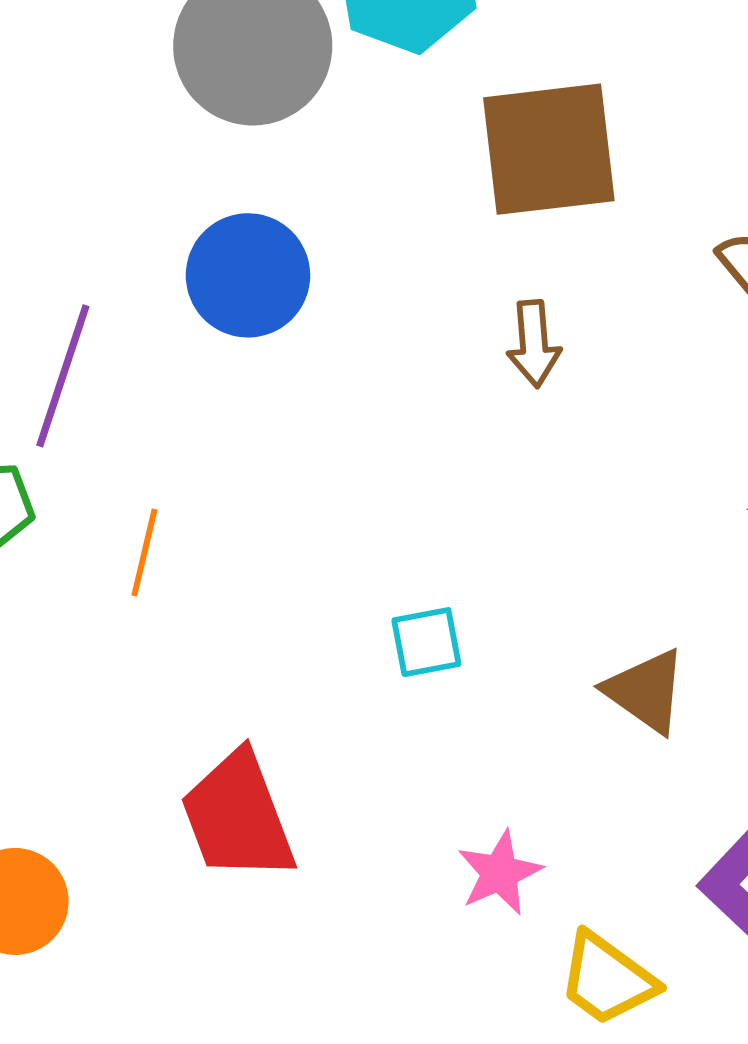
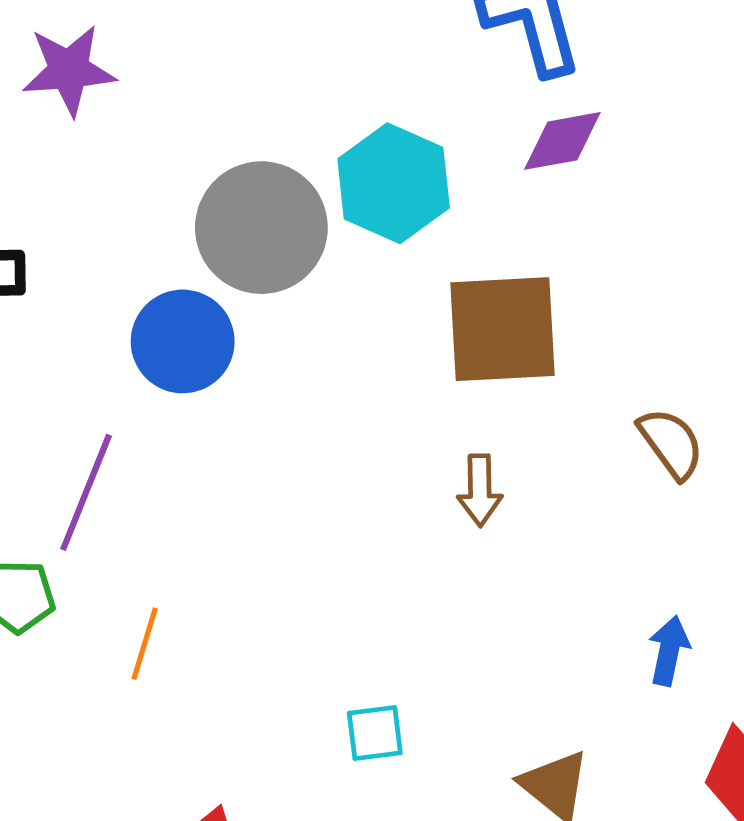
blue circle: (248, 275) -> (183, 341), moved

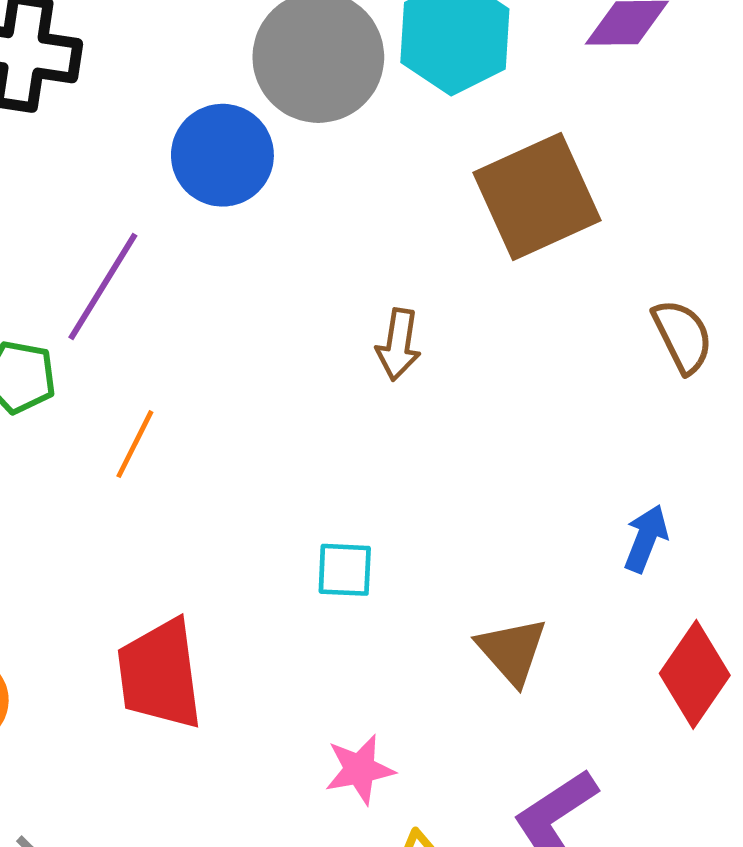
brown square: (502, 329) -> (537, 197), turned -31
brown arrow: (480, 490) -> (398, 345), moved

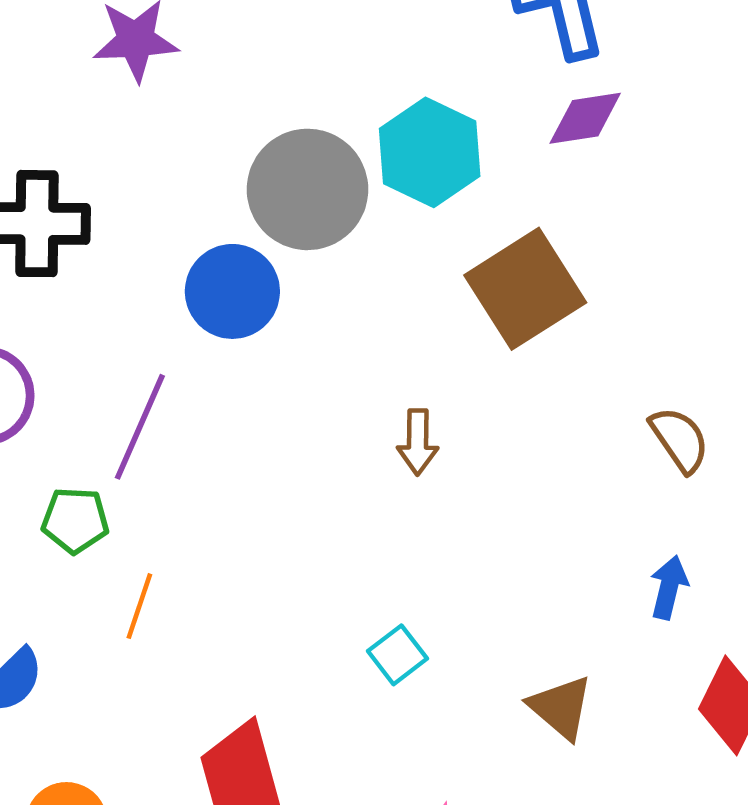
brown semicircle: (683, 336) -> (680, 440), moved
orange line: (135, 444) -> (139, 606), moved
cyan square: (345, 570) -> (397, 655), turned -32

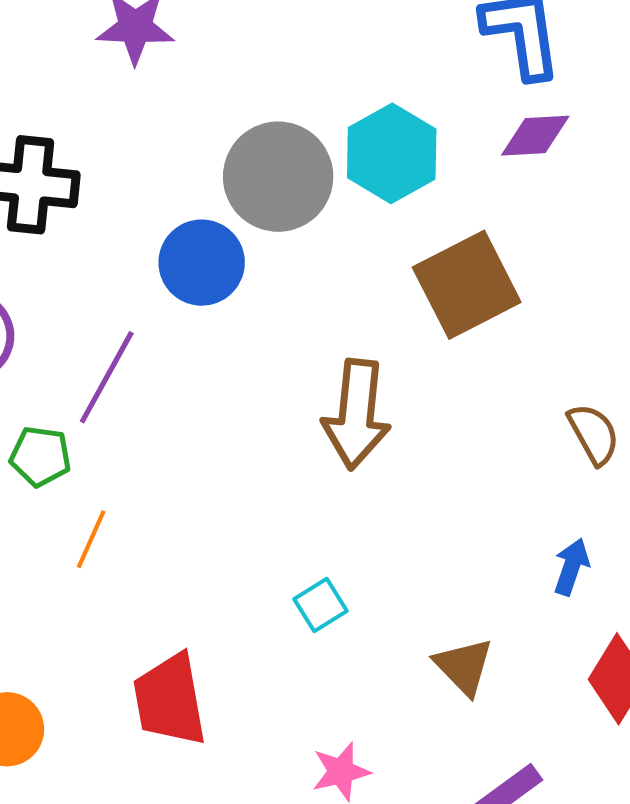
brown arrow: (418, 442) -> (357, 414), size x1.8

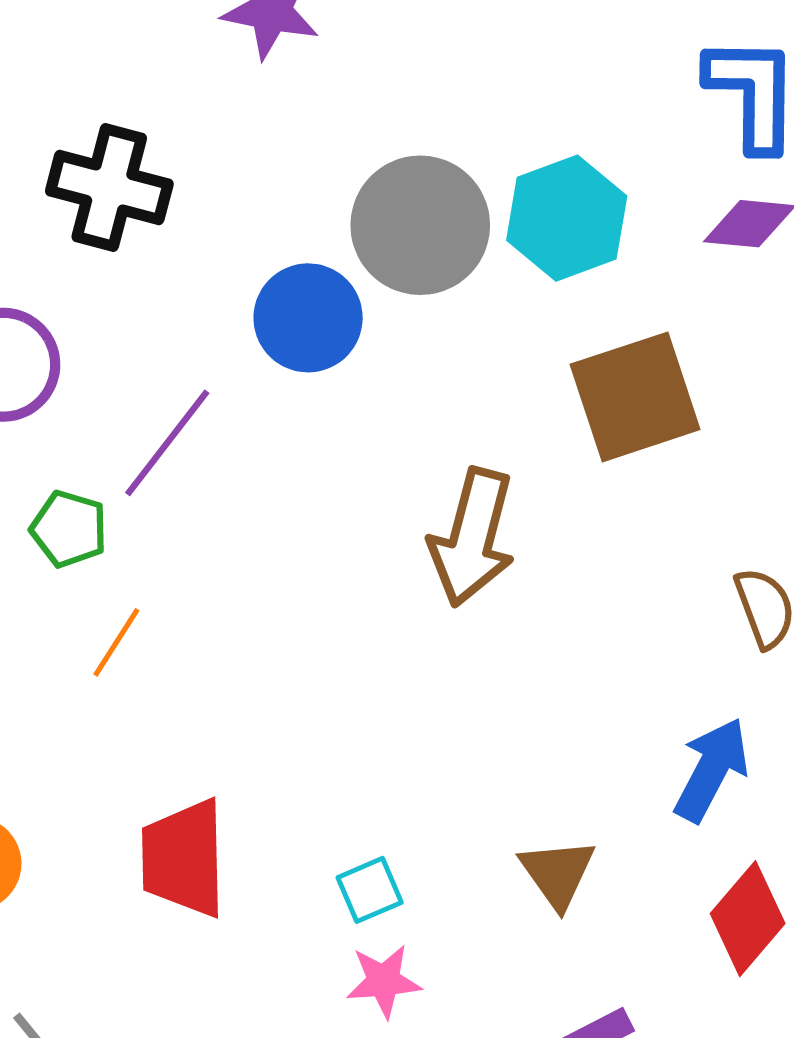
blue arrow: (571, 567) -> (711, 770), size x1.5
cyan square: (320, 605) -> (370, 890), moved

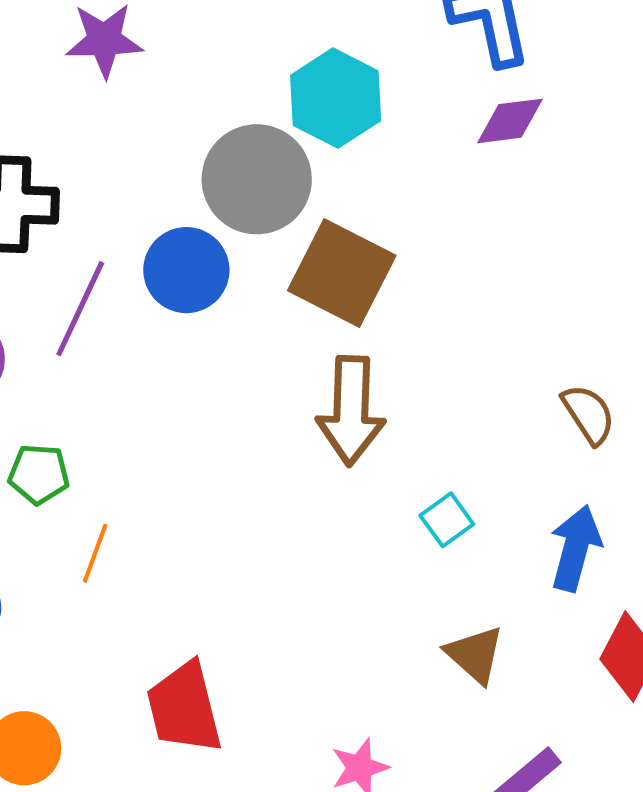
cyan hexagon: (567, 218) -> (336, 98), moved
brown square: (635, 397) -> (342, 273), moved, turned -32
purple line: (167, 443) -> (80, 309), moved
cyan square: (370, 890) -> (447, 520), moved

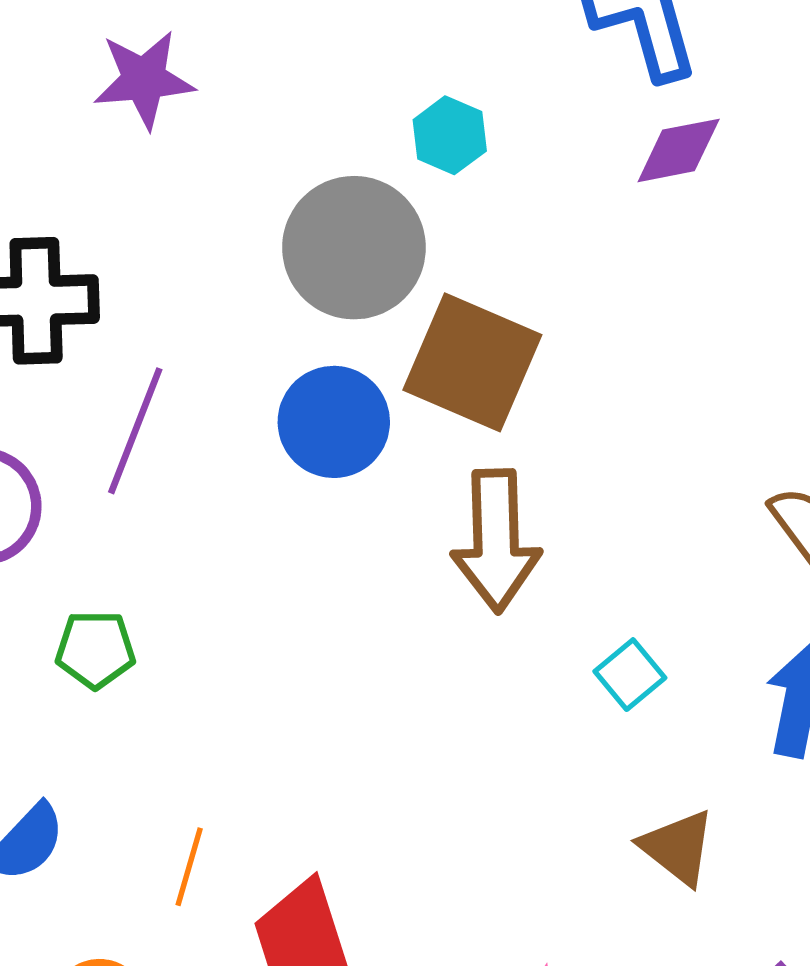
cyan hexagon: (336, 98) -> (450, 135), size x0.6
blue circle: (186, 270) -> (334, 422), moved
orange line: (95, 553) -> (189, 867), moved

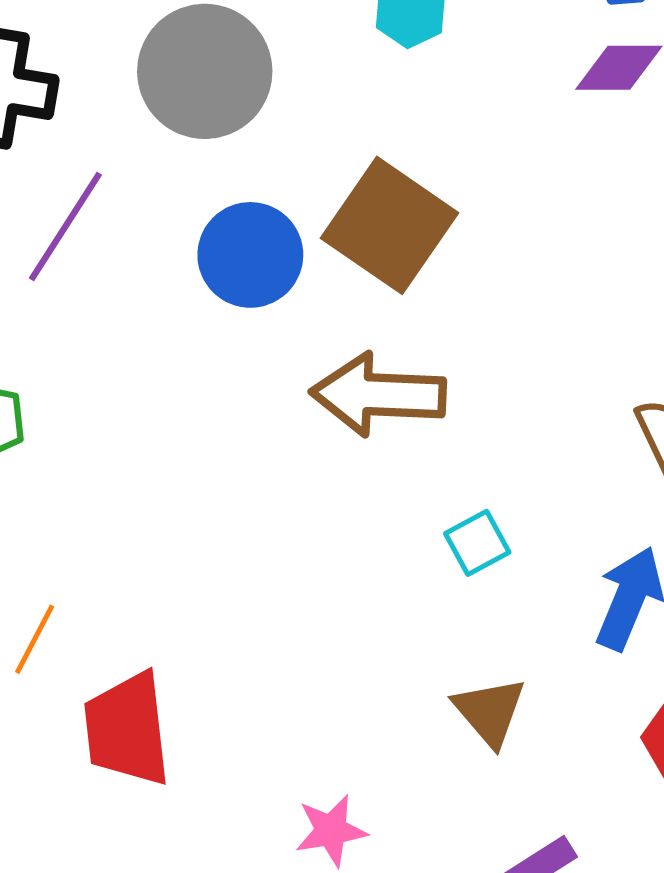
gray circle: (354, 248) -> (205, 71), moved
brown arrow: (496, 541) -> (378, 395), turned 83

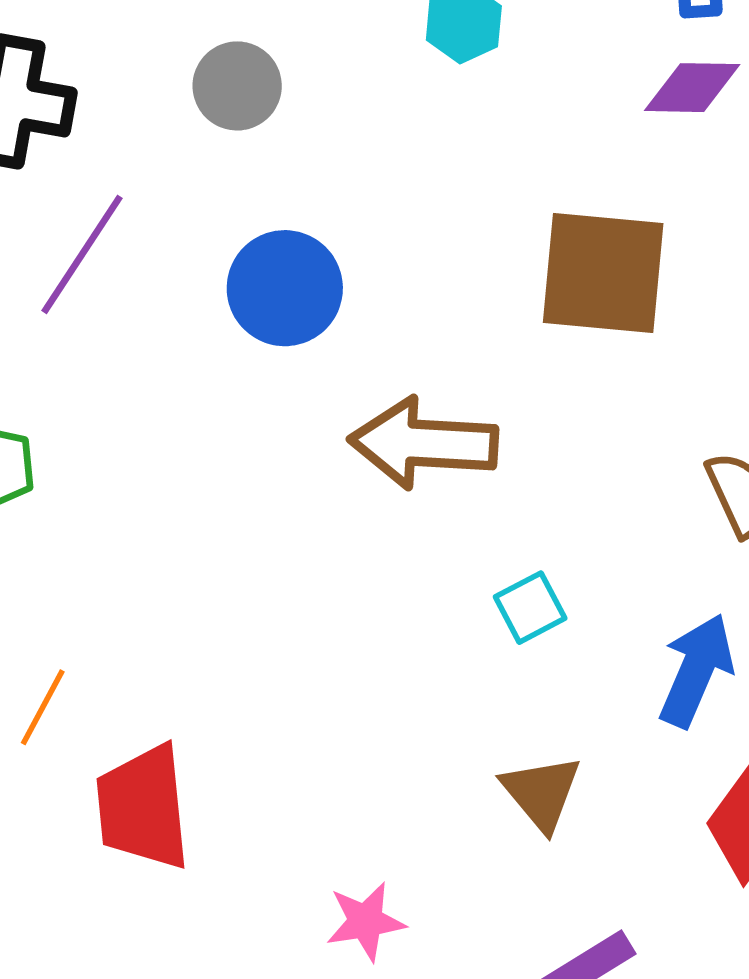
gray circle: (205, 71) -> (237, 86), size x0.6
brown square: (389, 225) -> (603, 273), moved, turned -30

